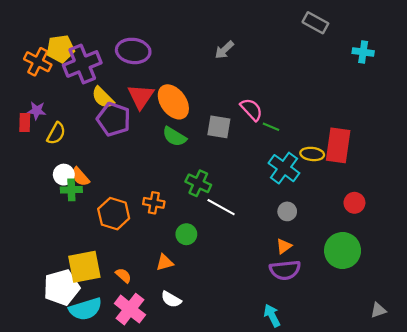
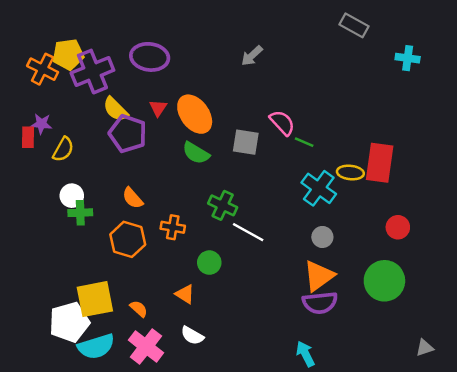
red triangle: (141, 96) -> (158, 108), size x0.6
orange semicircle: (80, 177) -> (133, 198), moved
orange triangle: (284, 246) -> (319, 276), size x1.8
orange triangle: (165, 262) -> (185, 294), turned 48

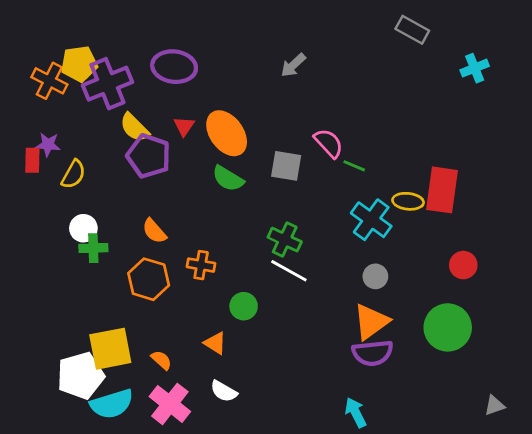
cyan cross: (408, 58) -> (475, 68), turned -30
green cross: (223, 205) -> (285, 240), moved

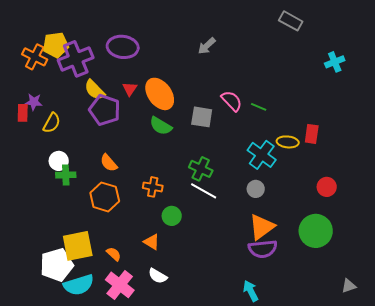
cyan cross: (475, 68) -> (335, 62), moved
green line: (354, 166) -> (259, 107), moved
red rectangle: (442, 190) -> (312, 134), size x0.6
orange cross: (201, 265) -> (153, 187), moved
gray circle: (375, 276) -> (256, 189), moved

